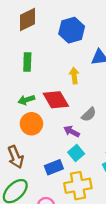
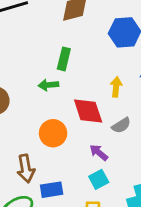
green arrow: (26, 100) -> (48, 85), moved
gray semicircle: (89, 114) -> (121, 125), moved
blue rectangle: (54, 167) -> (52, 190), moved

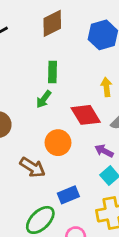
green arrow: (48, 85) -> (44, 99), turned -36
brown arrow: (26, 169) -> (33, 167), moved, turned -35

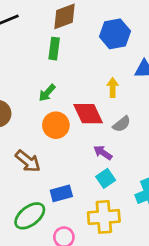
green rectangle: (53, 72) -> (54, 49), moved
orange circle: (58, 143) -> (56, 125), moved

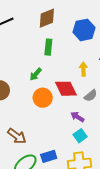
green rectangle: (54, 49) -> (48, 47), moved
brown arrow: (28, 161) -> (17, 136), moved
blue rectangle: (61, 193) -> (49, 156), moved

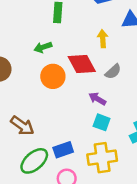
green arrow: (36, 74) -> (43, 47), turned 32
cyan square: (80, 136) -> (102, 122), turned -32

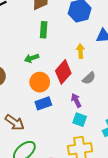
red diamond: (82, 64) -> (63, 72), turned 70
purple arrow: (97, 99) -> (76, 100), turned 32
blue rectangle: (63, 150) -> (43, 103), moved

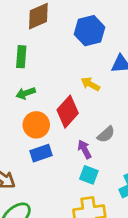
green rectangle: (44, 30) -> (21, 57), moved
yellow arrow: (80, 51) -> (90, 84), turned -56
gray semicircle: (89, 78) -> (106, 134), moved

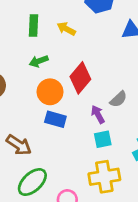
yellow arrow: (90, 84) -> (66, 29), moved
blue rectangle: (41, 153) -> (55, 119), turned 36
cyan square: (89, 175) -> (103, 139), turned -30

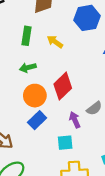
blue rectangle: (55, 119) -> (37, 120), turned -66
cyan square: (103, 139) -> (65, 143), moved

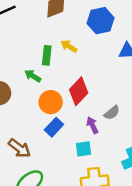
green rectangle: (26, 36) -> (47, 55), moved
green arrow: (28, 68) -> (33, 76), moved, turned 49

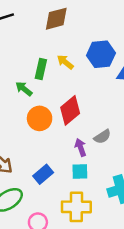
blue hexagon: (101, 21) -> (101, 54), moved
blue rectangle: (54, 127) -> (43, 174), moved
cyan square: (84, 149) -> (80, 172), moved

